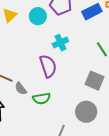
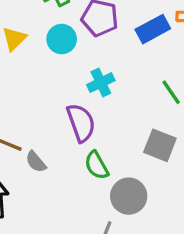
green semicircle: (42, 98) -> (97, 165), moved, turned 72
gray circle: (86, 112) -> (129, 196), moved

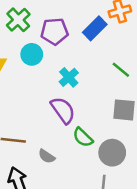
gray semicircle: (36, 162) -> (47, 156), moved

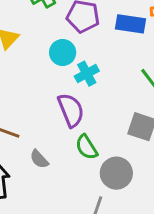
blue rectangle: (95, 28) -> (131, 24), turned 40
cyan circle: (32, 54) -> (63, 53), moved

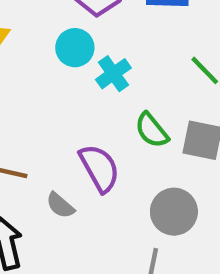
purple semicircle: (71, 110) -> (99, 168), moved
green semicircle: (86, 147) -> (152, 130), moved

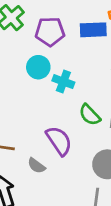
cyan cross: (113, 74) -> (63, 82), turned -30

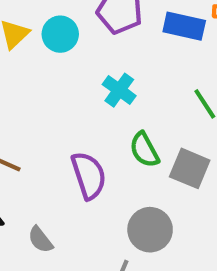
cyan circle: (38, 67) -> (60, 34), moved
gray semicircle: (36, 166) -> (40, 240), moved

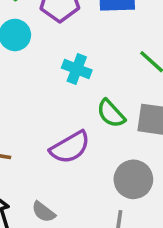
purple semicircle: (89, 175) -> (70, 147), turned 93

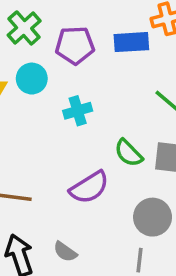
cyan cross: (77, 69) -> (78, 111), moved, turned -36

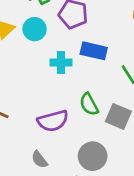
blue rectangle: (131, 42) -> (94, 51), moved
gray semicircle: (65, 252) -> (39, 160), moved

